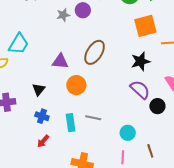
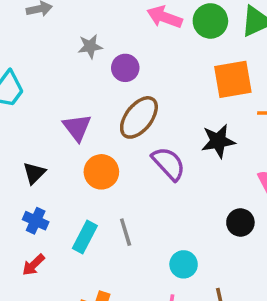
purple circle: (83, 10) -> (125, 68), moved
purple triangle: (60, 61) -> (77, 127), turned 42
purple semicircle: (140, 90) -> (169, 164), moved
gray line: (93, 118) -> (126, 232), turned 56
cyan rectangle: (71, 123) -> (85, 237), turned 30

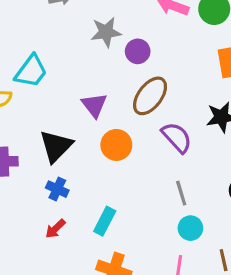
gray star: (90, 46) -> (106, 32), size x1.4
black triangle: (34, 173) -> (56, 146), size x1.6
gray line: (126, 232) -> (181, 193), moved
cyan rectangle: (85, 237) -> (105, 221), moved

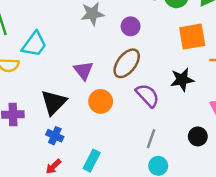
purple circle: (138, 51) -> (131, 26), moved
gray line: (181, 193) -> (151, 139), turned 36

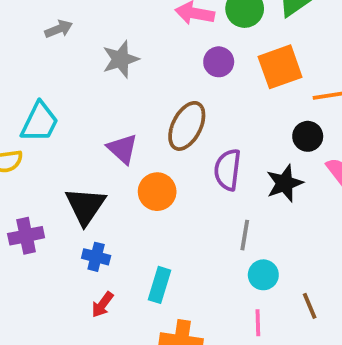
purple circle: (131, 26) -> (219, 62), moved
black star: (182, 80) -> (285, 183), moved
purple semicircle: (147, 95) -> (228, 170), turned -120
black circle: (198, 136) -> (308, 136), moved

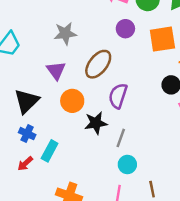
gray star: (121, 59) -> (65, 33), moved
black star: (285, 183) -> (96, 123), moved
cyan rectangle: (160, 285) -> (50, 151), moved

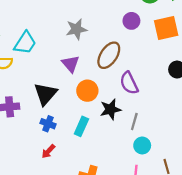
purple semicircle: (118, 96) -> (129, 83), turned -40
cyan rectangle: (50, 151) -> (81, 126), moved

